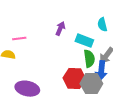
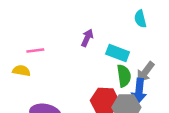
cyan semicircle: (102, 25) -> (140, 19), moved

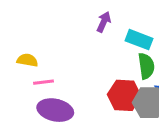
pink line: (35, 50) -> (43, 82), moved

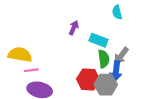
yellow semicircle: (27, 60) -> (20, 55), size x1.6

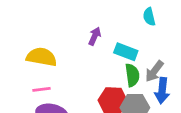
yellow semicircle: (20, 55) -> (42, 57), moved
blue arrow: (116, 71) -> (162, 91), moved

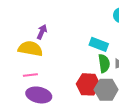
purple arrow: (95, 36) -> (42, 32), moved

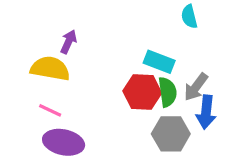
pink line: (30, 75) -> (50, 110), turned 32
red hexagon: (88, 84) -> (142, 92), moved

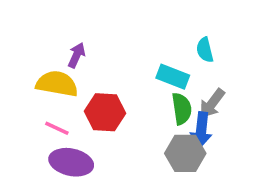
cyan semicircle: (189, 17) -> (205, 50), moved
red hexagon: (142, 92) -> (105, 112), moved
blue arrow: (206, 112) -> (201, 130), moved

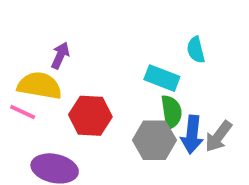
gray arrow: (212, 103) -> (218, 136), moved
pink line: (57, 128) -> (23, 112), moved
gray hexagon: (185, 153) -> (154, 140), moved

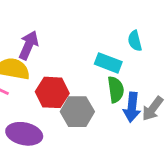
purple arrow: (60, 55) -> (29, 45), size x1.4
gray hexagon: (154, 140) -> (77, 112), moved

